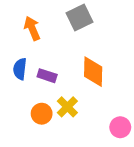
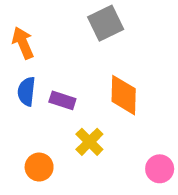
orange arrow: (32, 28) -> (23, 43), moved
orange circle: (42, 114) -> (39, 167), moved

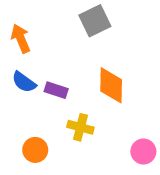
blue semicircle: (26, 91) -> (24, 82), turned -60
yellow cross: (89, 142) -> (80, 127), turned -30

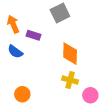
purple rectangle: (56, 90) -> (34, 35), moved
yellow cross: (80, 127) -> (70, 80), moved

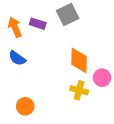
purple rectangle: (34, 35) -> (38, 24), moved
pink circle: (90, 95) -> (102, 78), moved

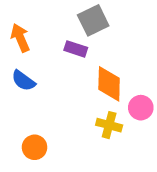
purple rectangle: (38, 24) -> (76, 49), moved

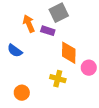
orange arrow: (20, 38) -> (29, 24), moved
yellow cross: (109, 125) -> (58, 79), moved

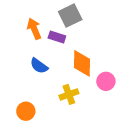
blue semicircle: (15, 51) -> (39, 66), moved
yellow cross: (58, 79) -> (69, 94), turned -35

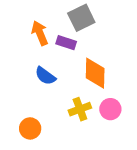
pink circle: (106, 81) -> (110, 109), moved

